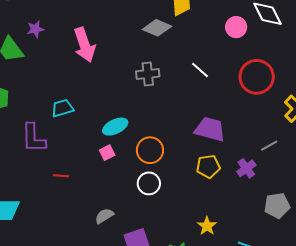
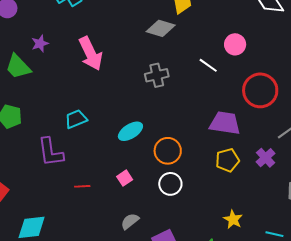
pink circle: (236, 27) -> (235, 44), moved
red circle: (257, 77) -> (260, 90), moved
pink square: (107, 153) -> (125, 178), moved

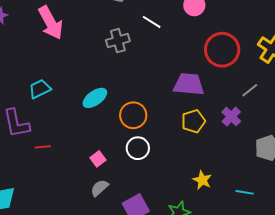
white line: (208, 65) -> (152, 22), moved
pink square: (125, 178) -> (98, 159), moved
red line: (82, 186) -> (43, 147), moved

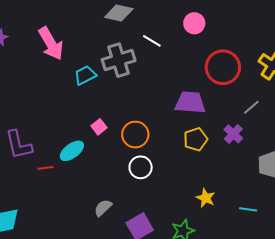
gray cross: (118, 41) -> (119, 60), size x1.4
cyan trapezoid: (40, 89) -> (85, 75), moved
cyan ellipse: (95, 98) -> (72, 151), moved
pink square: (98, 159) -> (99, 127), moved

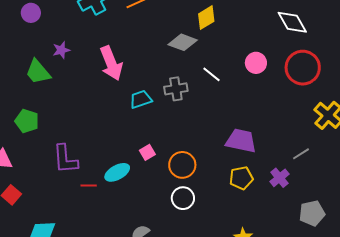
gray cross: (119, 60) -> (176, 89), size x0.7
red circle: (223, 67) -> (303, 68), moved

